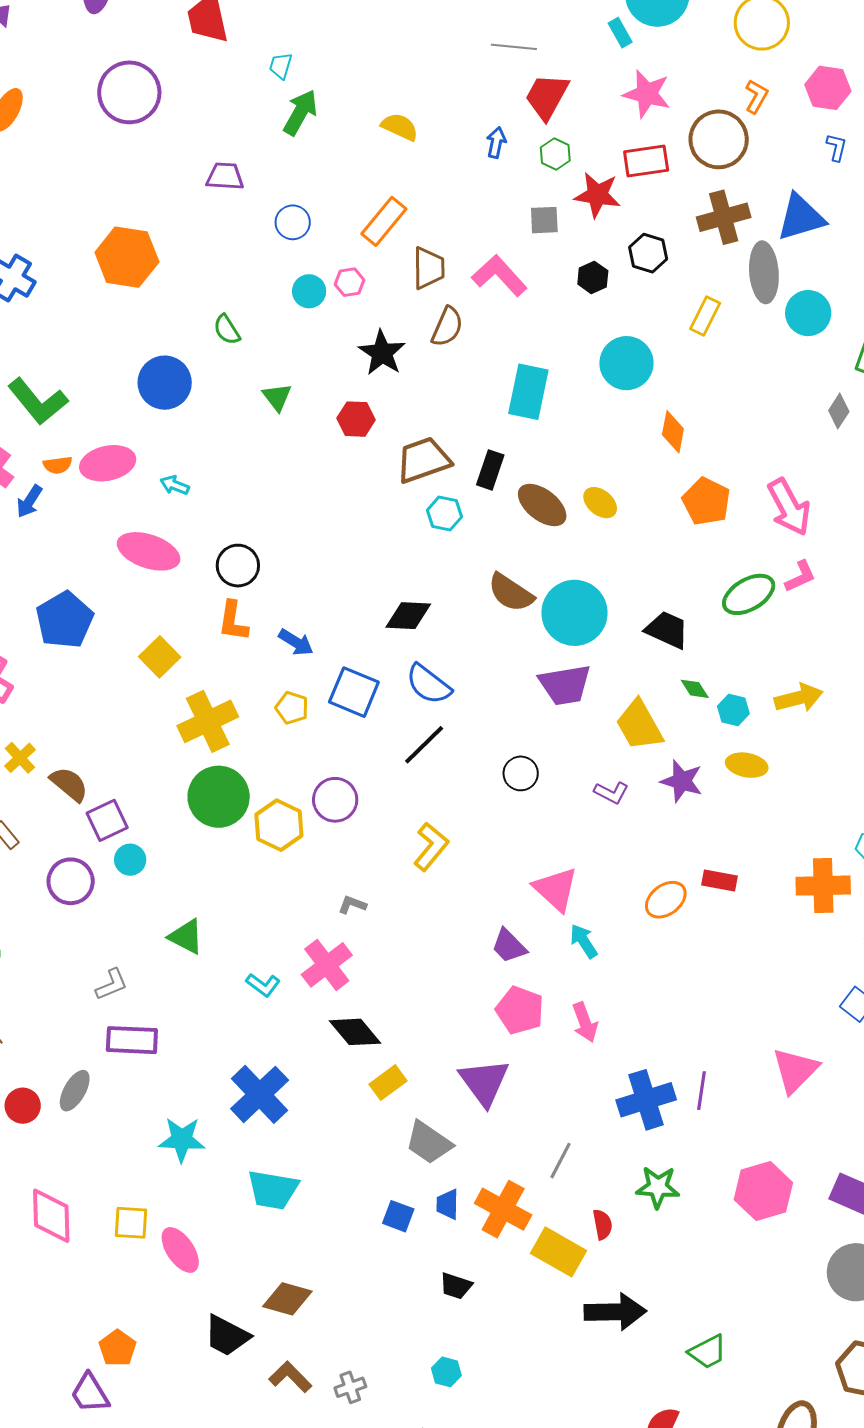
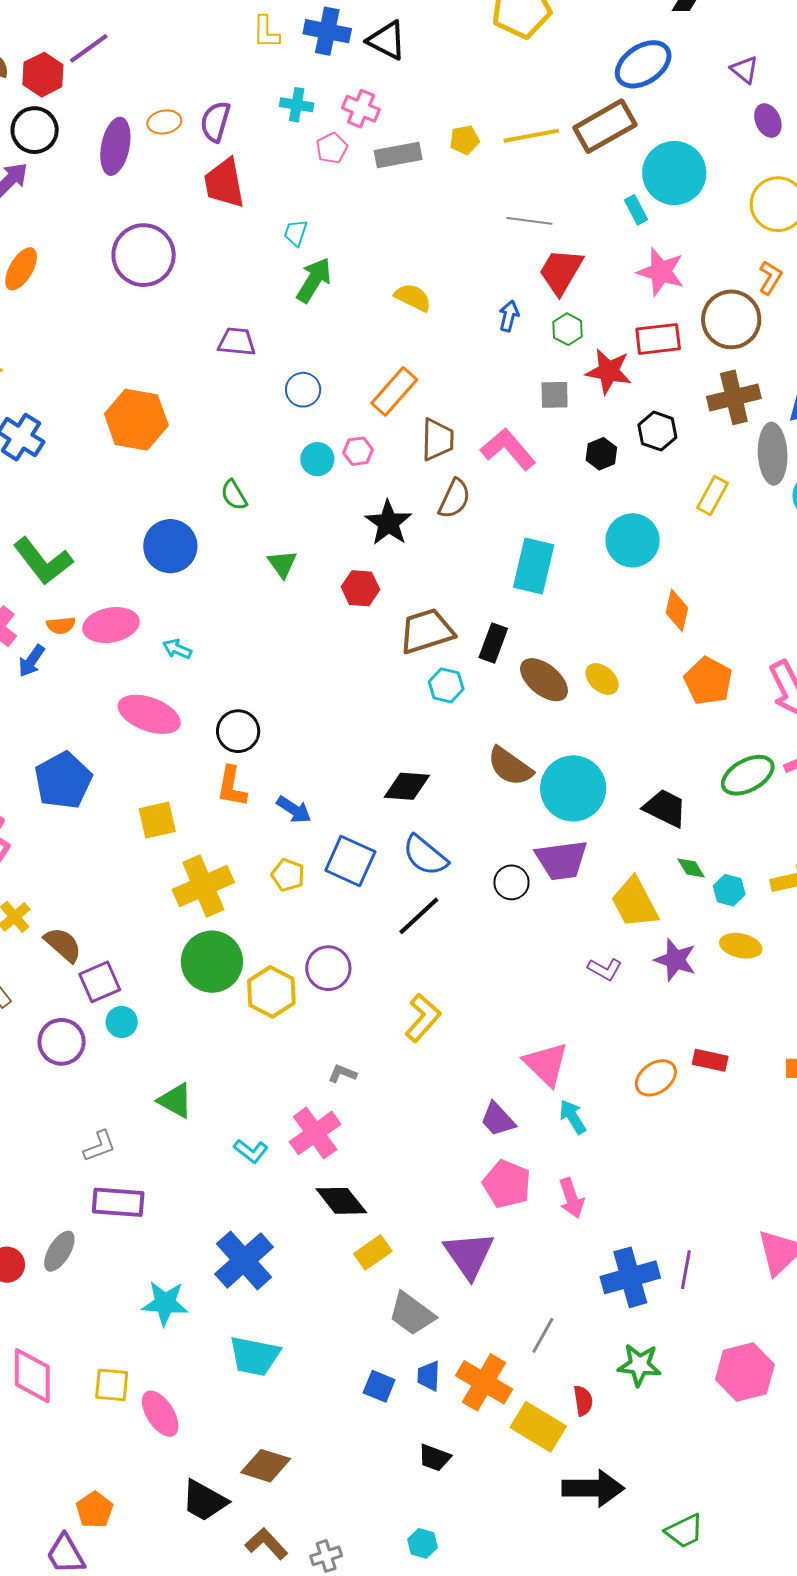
yellow square: (160, 657) -> (157, 820), turned 30
black circle: (521, 773) -> (512, 882), moved

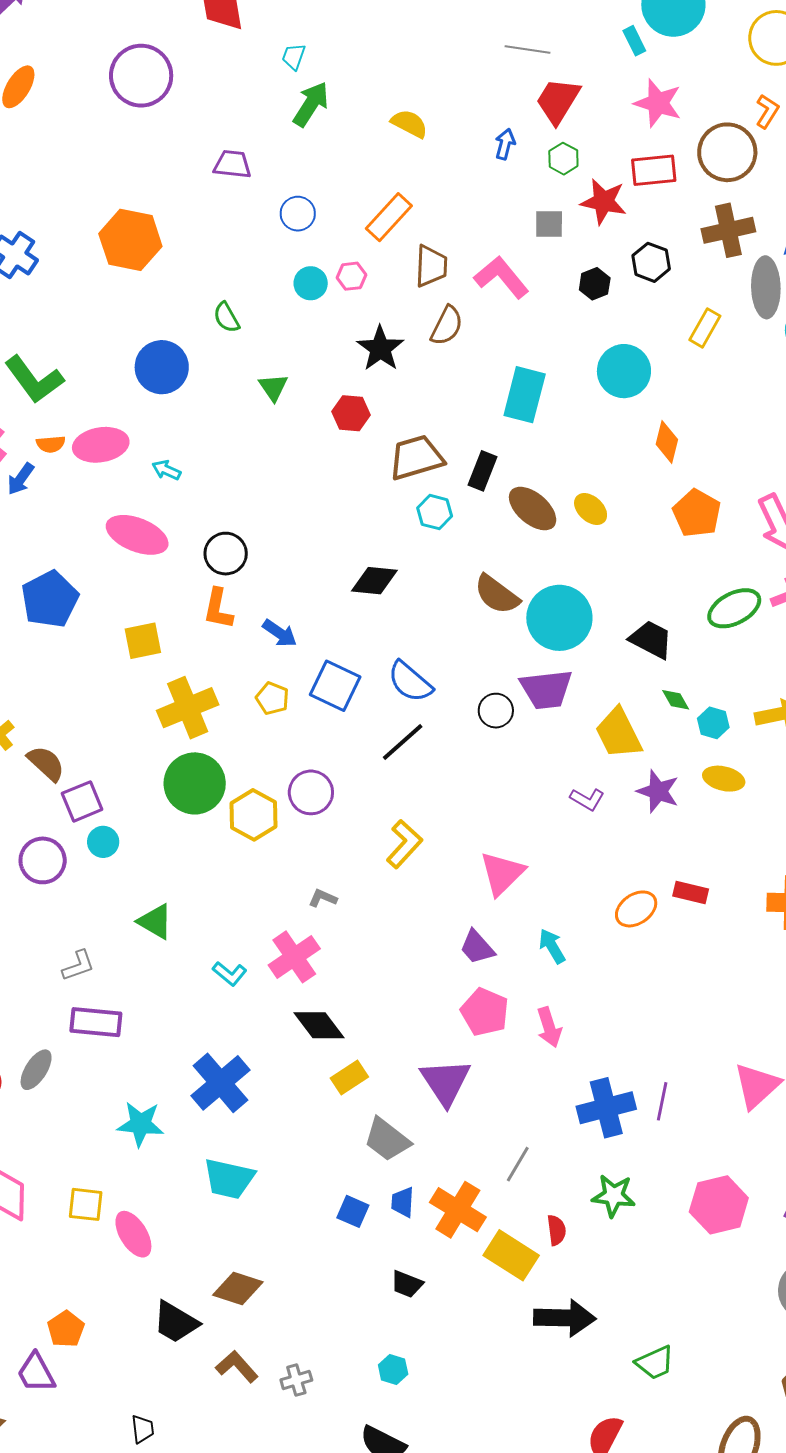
black diamond: (407, 786) -> (374, 581), moved
pink triangle: (546, 1064) -> (502, 873), moved, turned 30

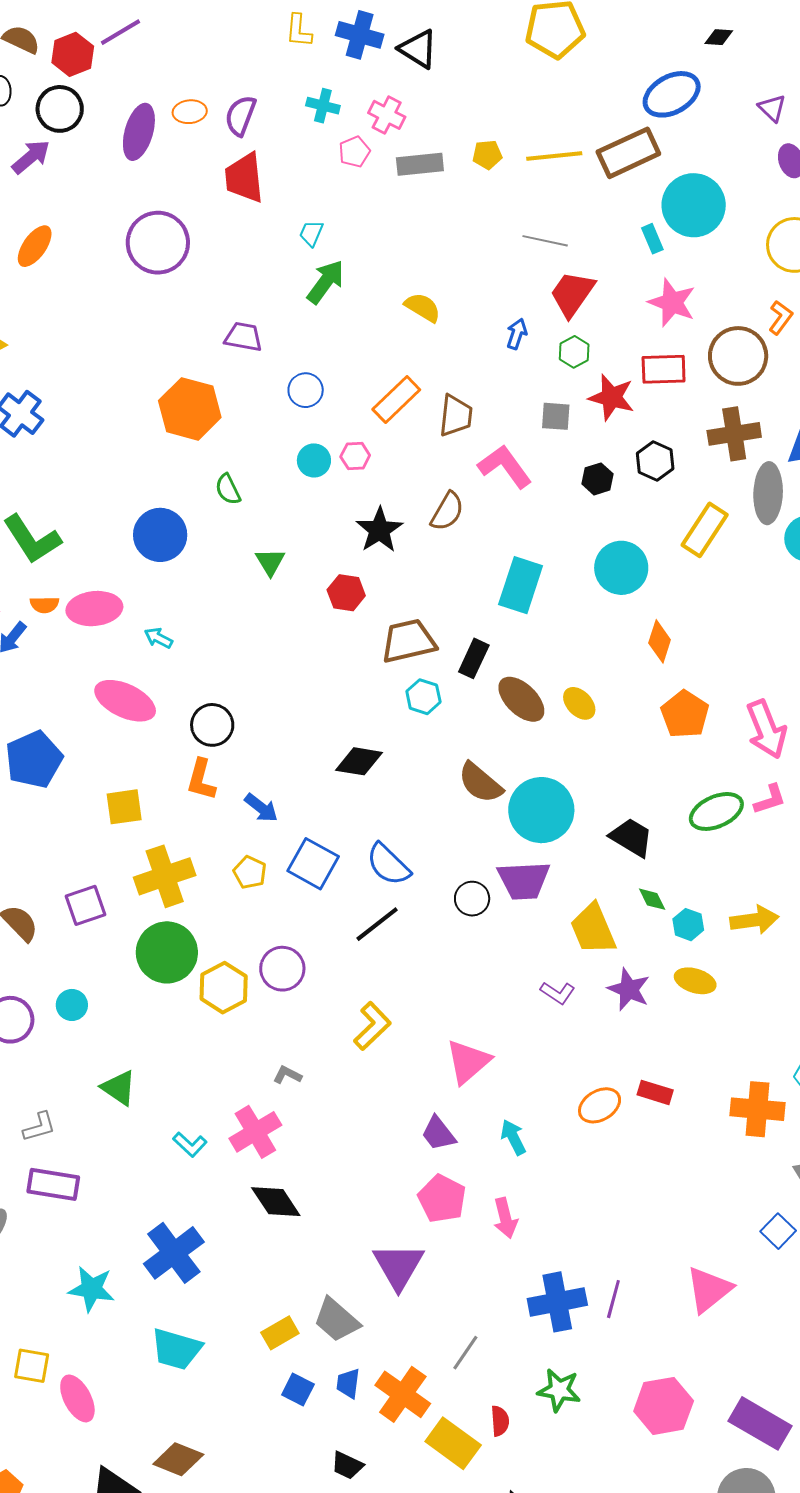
orange hexagon: (130, 240) -> (190, 409), moved
brown trapezoid: (431, 266) -> (456, 416), moved
yellow rectangle: (705, 328) -> (705, 530), size x1.4
purple square: (82, 801) -> (86, 905), moved
yellow rectangle: (349, 1078) -> (280, 1333), moved

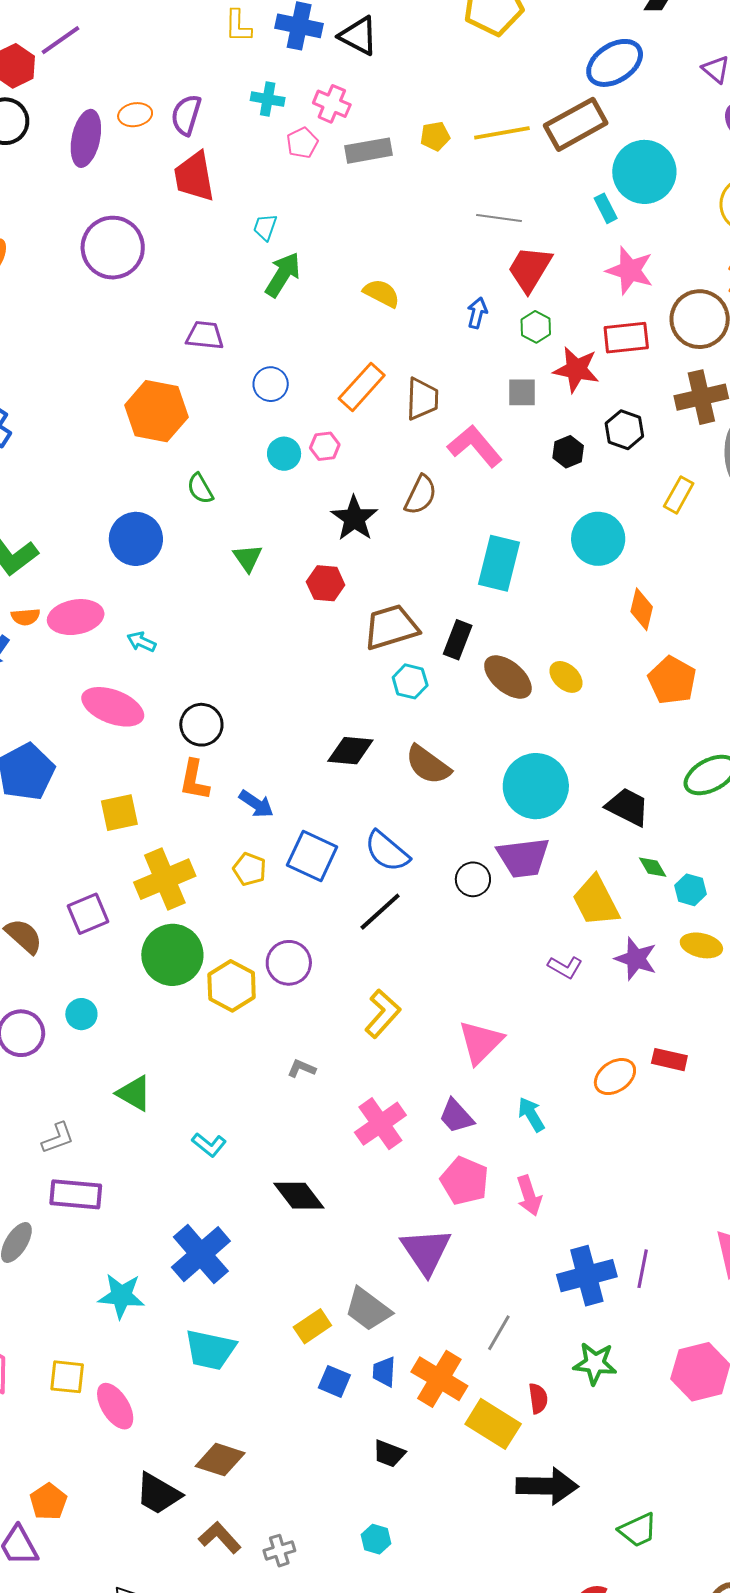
yellow rectangle: (705, 530) -> (679, 495), size x0.7
brown semicircle: (480, 783) -> (428, 765), moved
pink cross: (255, 1132) -> (380, 1124), moved

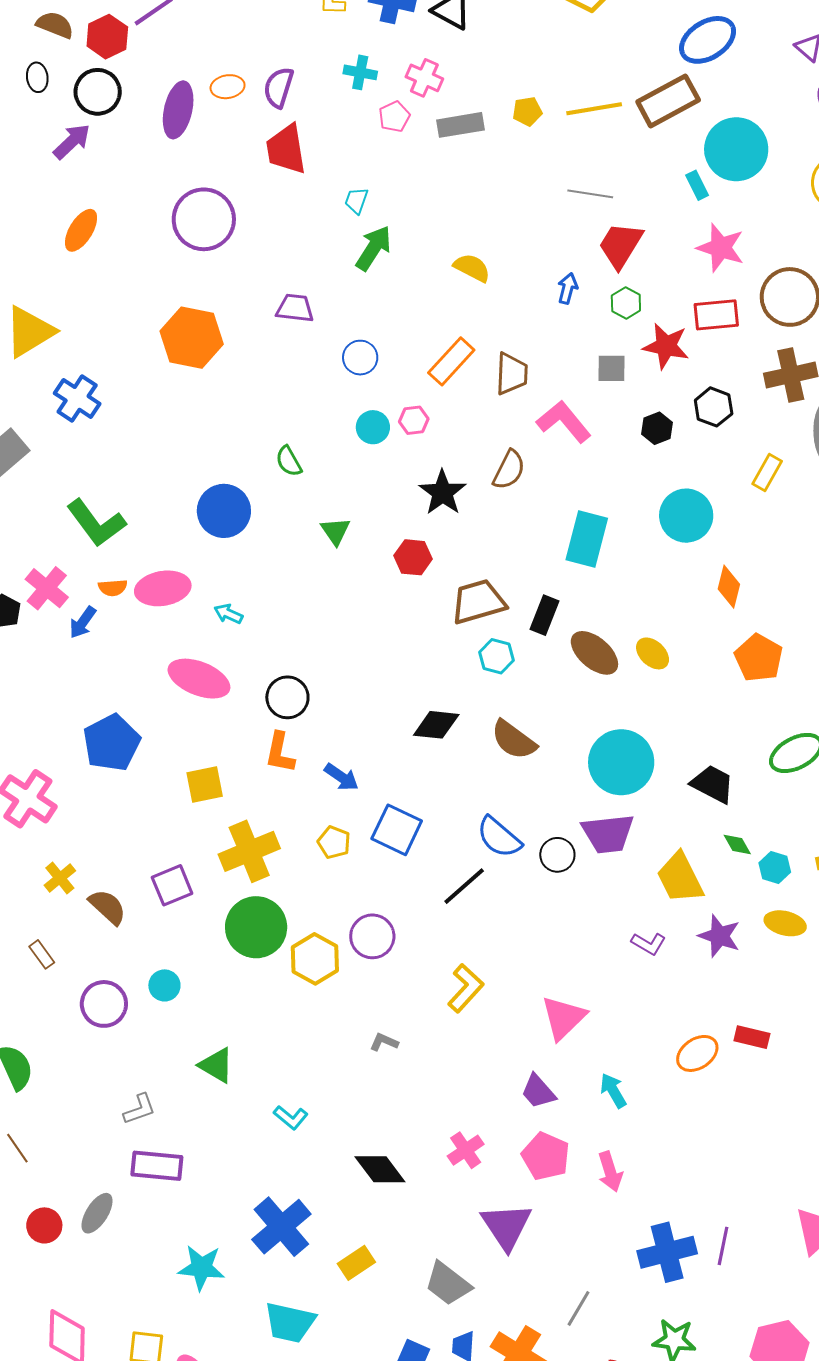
orange hexagon: (156, 411) -> (192, 338), moved
blue semicircle: (387, 851) -> (499, 837), moved
pink cross: (380, 1124) -> (466, 1150), moved, size x0.7
yellow rectangle: (312, 1326) -> (356, 1263), moved

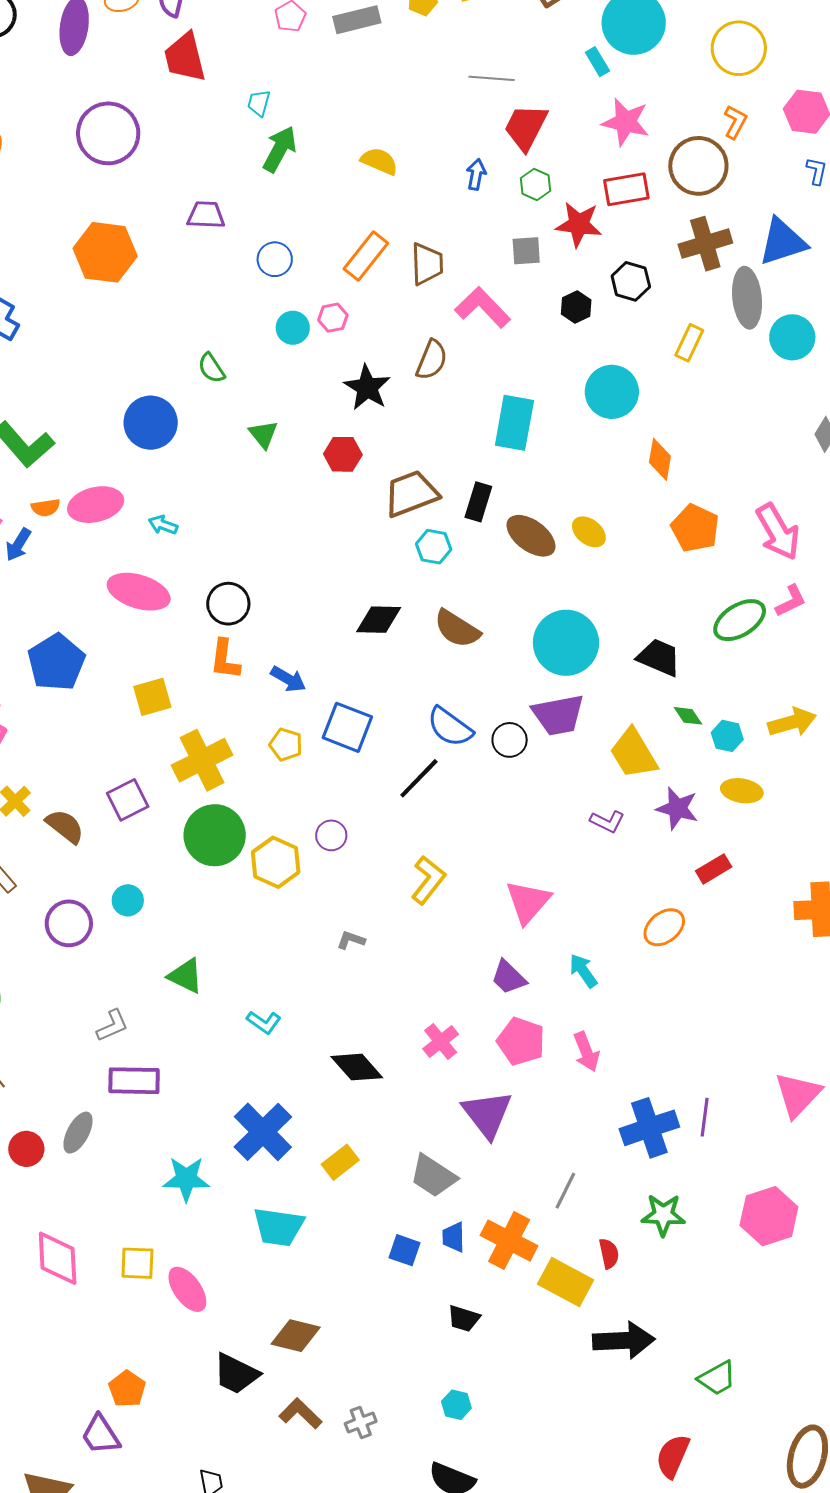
purple circle: (372, 936) -> (331, 835), size x0.7
red rectangle: (752, 1037) -> (714, 869), moved, turned -40

